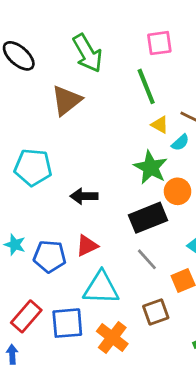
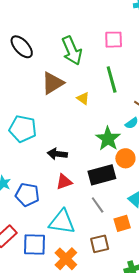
pink square: (159, 43) -> (114, 40), moved
yellow triangle: (160, 125) -> (83, 98), moved
red triangle: (87, 246) -> (64, 182), moved

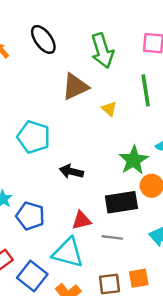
red triangle: (64, 182) -> (81, 220), moved
gray line: (98, 205) -> (112, 237), turned -54
orange square: (122, 223) -> (139, 278), moved
blue square: (35, 245) -> (32, 276), turned 30

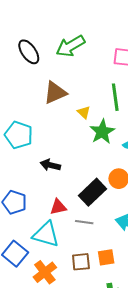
green arrow: (102, 51) -> (70, 46), moved, turned 76
green star: (134, 160) -> (102, 132), moved
black rectangle: (121, 202) -> (93, 192), turned -36

